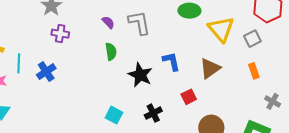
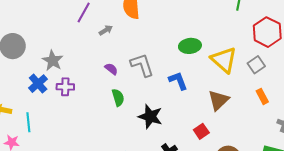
blue L-shape: (171, 61) -> (178, 81), moved
blue cross: (46, 72) -> (38, 84), moved

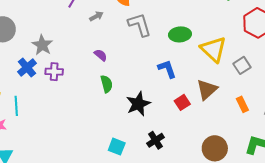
gray L-shape: (142, 65) -> (140, 25), moved
gray square: (256, 65) -> (242, 65), moved
orange rectangle: (262, 96) -> (242, 104), moved
black star: (150, 117) -> (138, 104), turned 30
red square: (201, 131) -> (182, 102), moved

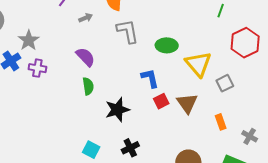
purple semicircle: (101, 55) -> (85, 57), size x1.5
brown triangle: (207, 90) -> (187, 103), turned -30
red square: (182, 102) -> (161, 101), moved

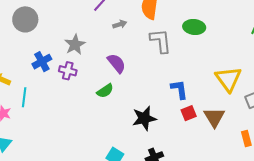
gray star: (29, 40) -> (75, 45), moved
green ellipse: (167, 45) -> (194, 27), moved
green semicircle: (88, 86) -> (105, 91), moved, turned 60

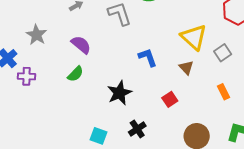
purple cross: (68, 71) -> (27, 76), moved
red square: (189, 113) -> (170, 99), moved
brown triangle: (214, 117) -> (186, 68), moved, size x0.7

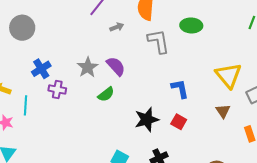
gray star: (36, 35) -> (88, 67), moved
brown triangle: (186, 68) -> (223, 111), moved
red square: (170, 99) -> (179, 122), moved, turned -35

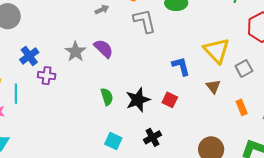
blue L-shape: (180, 89) -> (181, 66), moved
green semicircle: (106, 94) -> (107, 97), moved, turned -66

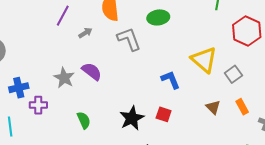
blue cross: (29, 56) -> (19, 88), turned 30
brown triangle: (213, 86) -> (213, 107), moved
green semicircle: (107, 97) -> (84, 120), moved
orange rectangle: (242, 107) -> (242, 107), moved

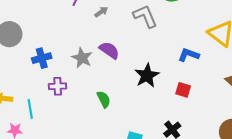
blue L-shape: (171, 80) -> (189, 55), turned -45
blue cross: (19, 88) -> (42, 58), moved
black star: (132, 118) -> (147, 76), moved

